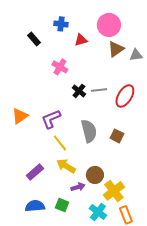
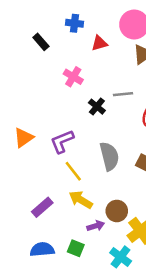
gray line: (99, 90) -> (123, 94), moved

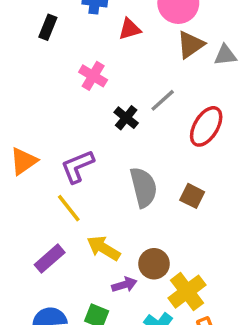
black rectangle: (41, 42) -> (48, 27), turned 63
gray line: (123, 94) -> (163, 100), turned -36
yellow line: (73, 171) -> (69, 208), moved

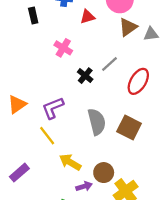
black rectangle: (48, 27) -> (33, 16), turned -35
brown square: (192, 196) -> (129, 128), size x1.5
purple rectangle: (50, 259) -> (19, 173), moved

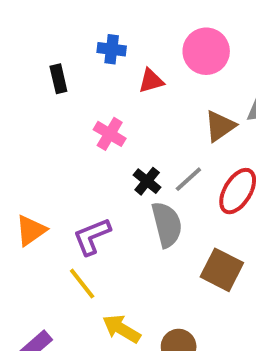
brown triangle: (128, 27) -> (220, 126), moved
gray line: (109, 64) -> (188, 179), moved
gray semicircle: (97, 122) -> (167, 224), moved

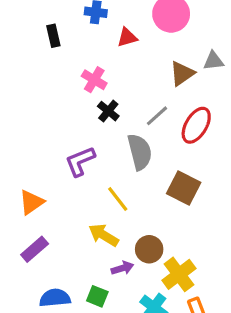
black cross: (147, 181) -> (108, 111), moved
orange triangle: (31, 230) -> (31, 202), moved
yellow line: (82, 284) -> (118, 199), moved

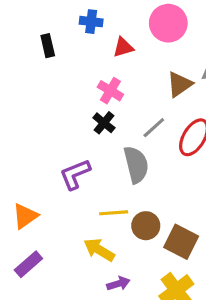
pink cross: (94, 80) -> (110, 91), moved
brown square: (184, 188) -> (181, 242), moved
yellow line: (118, 199) -> (114, 213), turned -56
brown circle: (149, 249) -> (146, 226), moved

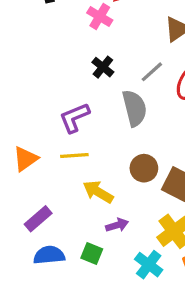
pink cross: (110, 91) -> (100, 17), moved
yellow line: (114, 213) -> (74, 156), moved
purple rectangle: (28, 264) -> (38, 219), moved

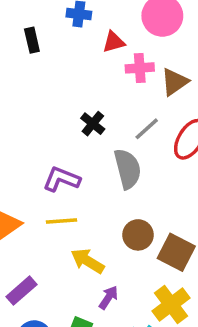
pink cross: (100, 17) -> (140, 68), moved, turned -35
purple L-shape: (74, 118) -> (61, 179), turned 44
purple arrow: (117, 225) -> (108, 297), turned -40

